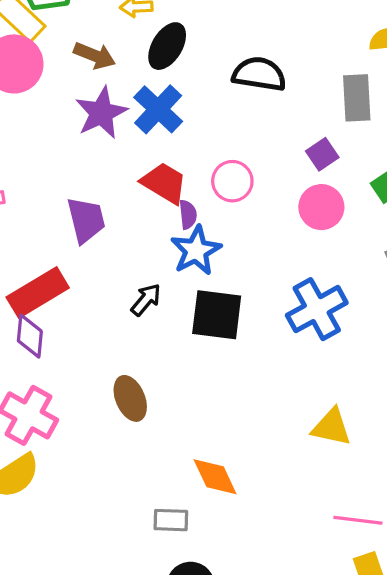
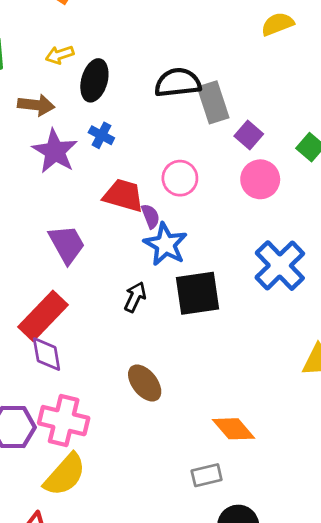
gray rectangle: (357, 98) -> (213, 102), moved
blue cross: (158, 109) -> (101, 135), size x0.6

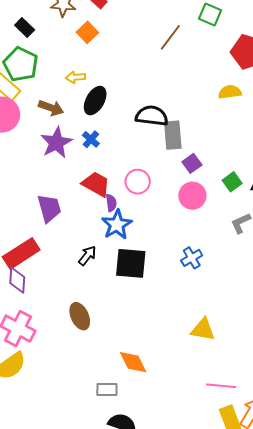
blue cross: (280, 266) -> (192, 258), size x0.6

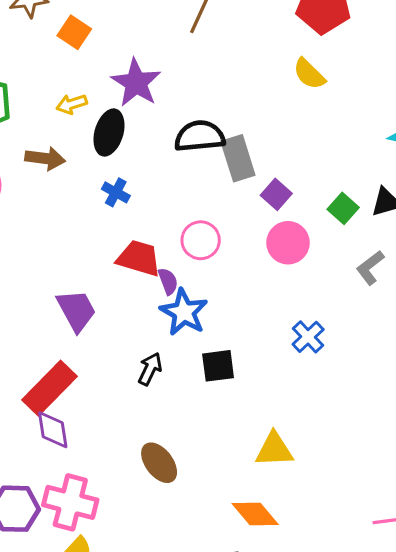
yellow semicircle: (230, 92) -> (309, 74), turned -115
purple star: (56, 143) -> (136, 83), moved
black square: (131, 263) -> (218, 366), size x0.7
yellow triangle: (203, 330) -> (274, 450), moved

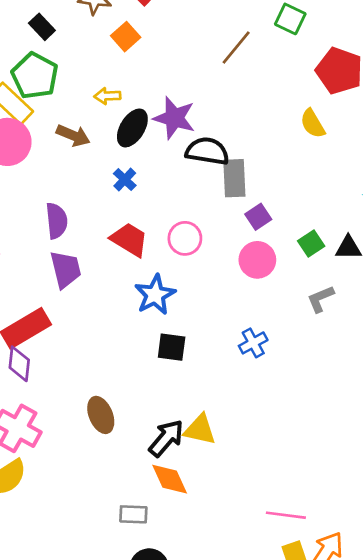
purple star: (136, 83) -> (174, 118), moved, turned -30
purple semicircle: (168, 281) -> (57, 221), moved, size x1.5
black arrow: (150, 369) -> (166, 438), moved, size x1.4

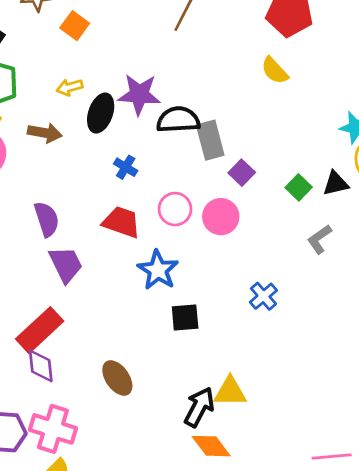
blue cross: (125, 180) -> (126, 167), moved
pink circle: (257, 260) -> (221, 217), moved
brown ellipse: (101, 415) -> (117, 378), moved

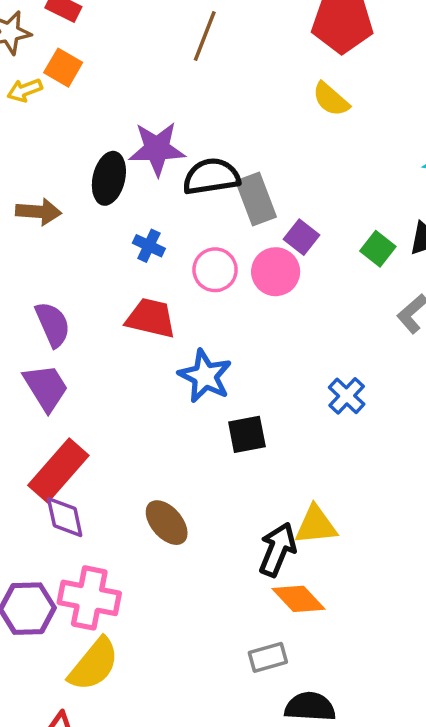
yellow arrow: (70, 87) -> (25, 90), moved
pink circle: (175, 209) -> (215, 270), moved
pink circle: (221, 217) -> (276, 272), moved
purple trapezoid: (66, 264) -> (46, 388), moved

